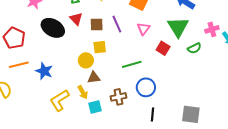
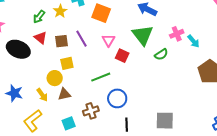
red square: (163, 48) -> (122, 56), moved
yellow arrow: (83, 92) -> (42, 95), moved

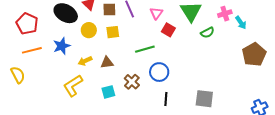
yellow circle: (55, 78) -> (89, 30), moved
blue star: (14, 93) -> (62, 46), moved, turned 30
yellow arrow: (42, 95) -> (85, 61), turned 96
brown cross: (91, 111) -> (132, 82), turned -35

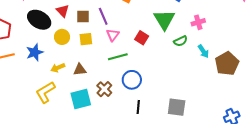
pink triangle: (156, 13) -> (113, 35), moved
cyan arrow: (241, 23) -> (203, 51), moved
cyan square: (108, 92) -> (81, 99), size x1.5

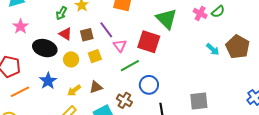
pink cross: (198, 22) -> (200, 13), turned -32
red square: (142, 38) -> (149, 42), size x1.6
green semicircle: (181, 41) -> (218, 12), moved
cyan arrow: (203, 51) -> (213, 49), moved

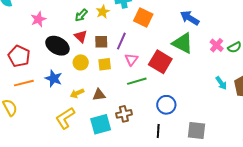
green triangle: (166, 19) -> (183, 43), turned -30
purple line: (106, 30) -> (121, 41), turned 48
blue star: (48, 81) -> (54, 78), turned -30
blue circle: (149, 85) -> (166, 105), moved
brown cross: (124, 100) -> (124, 114), turned 35

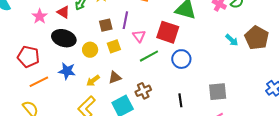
red triangle: (81, 36) -> (63, 12), moved
blue circle: (166, 105) -> (181, 59), moved

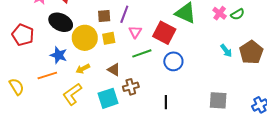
yellow circle: (90, 50) -> (85, 38), size x1.6
brown triangle: (115, 77) -> (114, 70), moved, turned 40
orange line: (39, 82) -> (47, 76), moved
gray square: (218, 92) -> (218, 100), moved

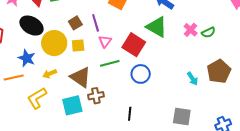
purple line: (124, 14) -> (96, 23), turned -42
brown square: (104, 16) -> (75, 23), turned -32
cyan arrow: (226, 51) -> (192, 79), moved
brown triangle: (114, 70) -> (80, 77), size x1.6

